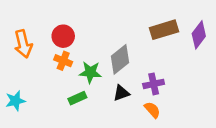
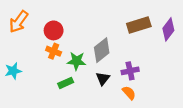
orange arrow: (23, 44) -> (19, 22), moved, turned 50
black triangle: (121, 93) -> (103, 79), turned -32
cyan star: (15, 101) -> (13, 71), moved

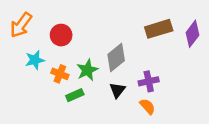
orange cross: (54, 51) -> (60, 74), moved
green star: (77, 61) -> (87, 70), turned -30
cyan star: (13, 71) -> (35, 60), moved

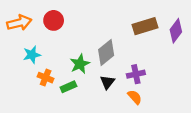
orange arrow: (21, 25) -> (19, 23), turned -140
red circle: (61, 35) -> (54, 20), moved
orange cross: (60, 74) -> (46, 78), moved

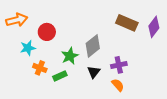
red circle: (54, 20) -> (47, 32), moved
brown rectangle: (145, 26) -> (127, 23), turned 40

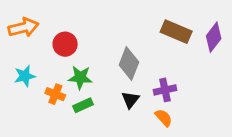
gray diamond: (93, 46) -> (129, 64), turned -30
cyan star: (28, 48) -> (25, 76), moved
green star: (70, 56) -> (80, 77), moved, turned 30

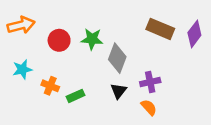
green star: (80, 77) -> (92, 39), moved

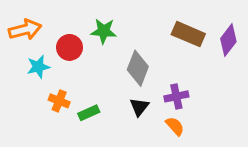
green star: (92, 39) -> (104, 31), moved
cyan star: (22, 69) -> (38, 67), moved

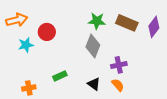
green star: (104, 31) -> (97, 21), moved
orange cross: (59, 101) -> (29, 88), moved, turned -32
black triangle: (139, 107) -> (94, 84), moved, turned -32

